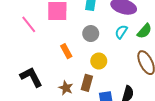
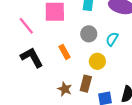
cyan semicircle: (121, 32) -> (112, 39), moved
black L-shape: (31, 77) -> (32, 57), moved

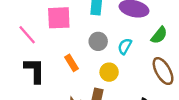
black L-shape: (32, 57) -> (35, 70), turned 30

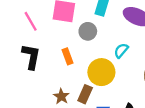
gray circle: (98, 41) -> (88, 31), moved
yellow circle: (109, 72) -> (101, 72), size x1.5

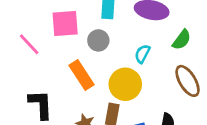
orange rectangle: (68, 56) -> (81, 75), size x1.5
black L-shape: (31, 57) -> (41, 105), moved

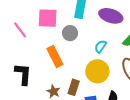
yellow circle: (125, 84) -> (97, 71), moved

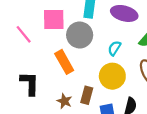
gray circle: (70, 33) -> (80, 35), size x1.5

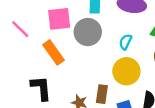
pink line: (24, 34) -> (20, 29), moved
orange rectangle: (64, 62) -> (54, 52), moved

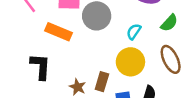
orange rectangle: (54, 52) -> (58, 32), turned -40

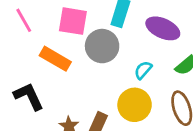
black L-shape: (40, 66) -> (29, 96), turned -36

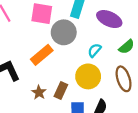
orange rectangle: (55, 59) -> (42, 55), moved, turned -70

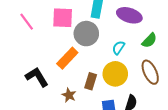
brown rectangle: (61, 91) -> (91, 81), moved

